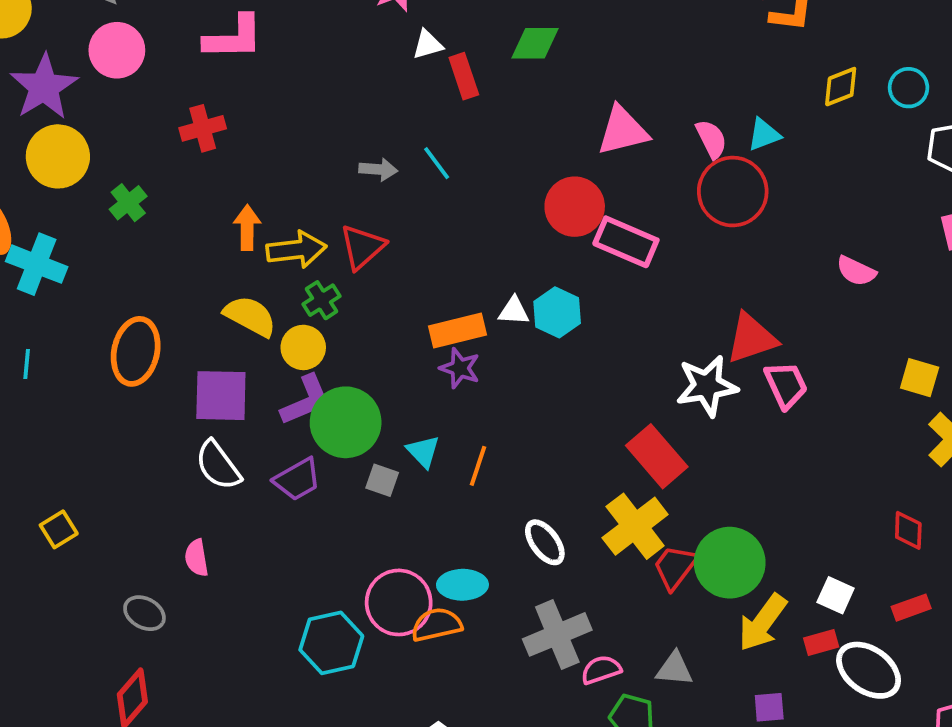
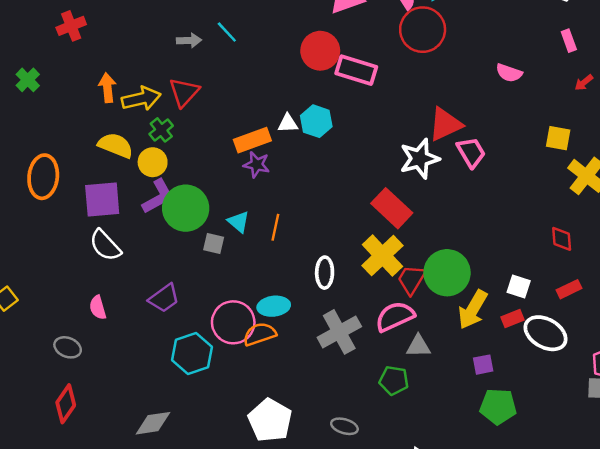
purple trapezoid: (297, 479) -> (164, 298), moved
white ellipse: (545, 542) -> (325, 273), turned 44
pink semicircle: (601, 670) -> (395, 316), moved, size x1.5

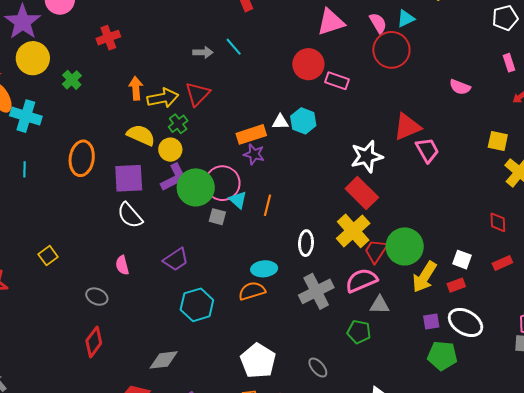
pink rectangle: (356, 70) -> (337, 81), size x0.7
white star: (419, 159) -> (367, 156), moved
pink circle: (233, 322) -> (222, 183), moved
white ellipse: (546, 333) -> (466, 322), moved
gray ellipse: (344, 426) -> (318, 368), turned 30

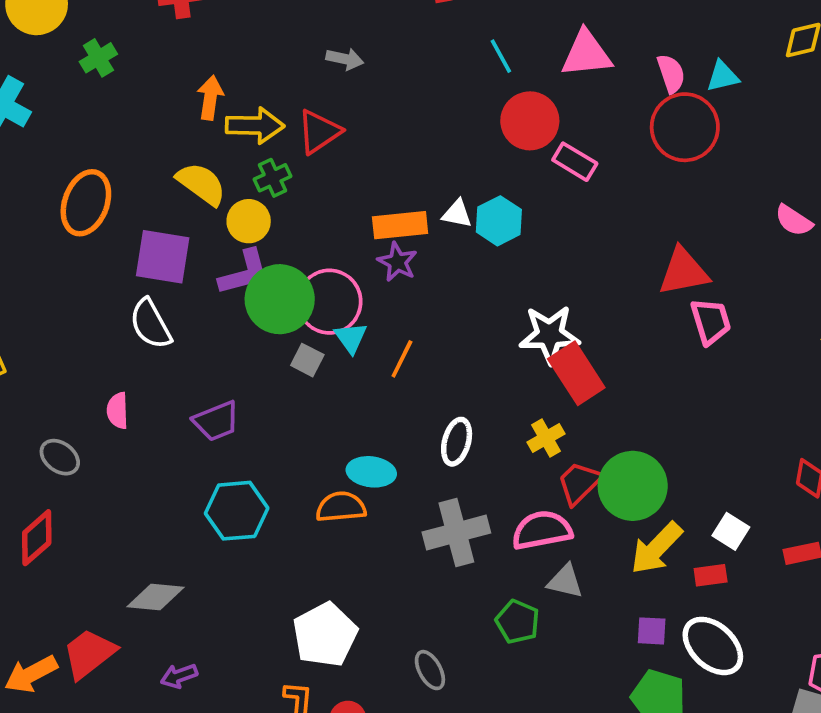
cyan line: (234, 47) -> (501, 56), moved
white star: (367, 156) -> (550, 335), moved
yellow cross: (353, 231) -> (546, 438), size x0.6

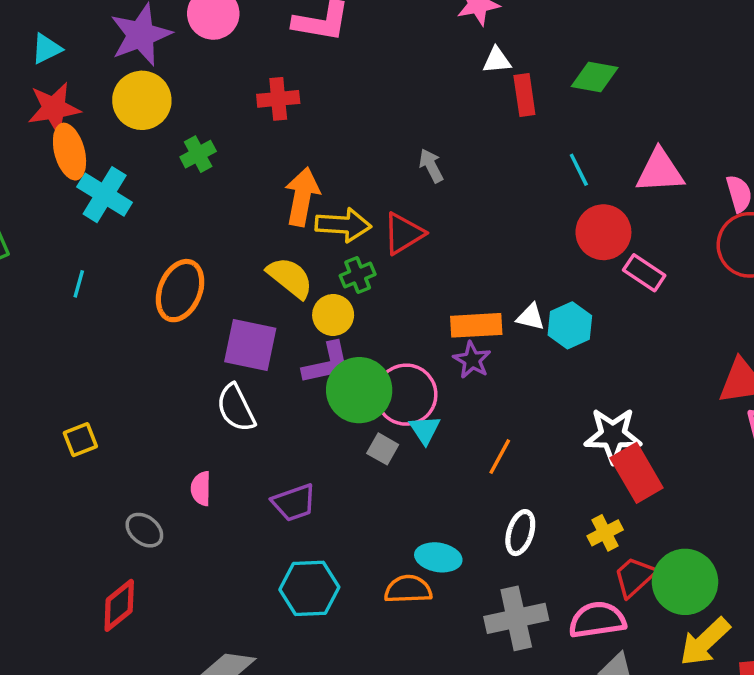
gray arrow: (345, 59) -> (431, 166), turned -132
orange arrow: (210, 98) -> (302, 197), size x1.4
orange line: (402, 359) -> (500, 457), moved

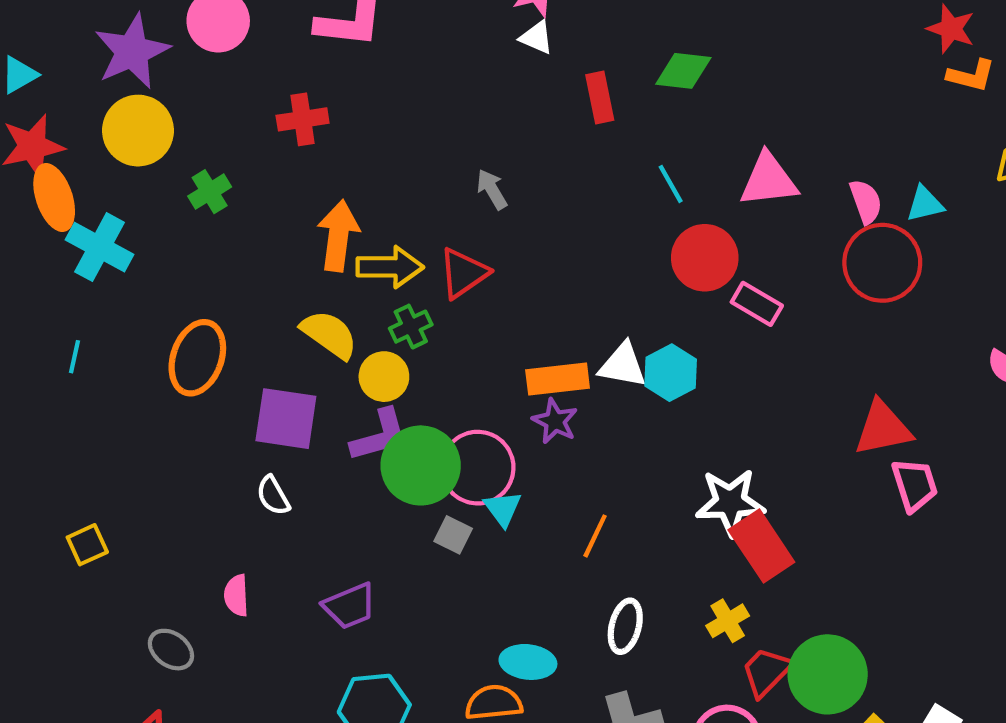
white triangle: (497, 60) -> (536, 37), moved, turned 32
white triangle: (531, 317) -> (623, 365), size x1.4
white semicircle: (236, 408) -> (273, 496), size x0.7

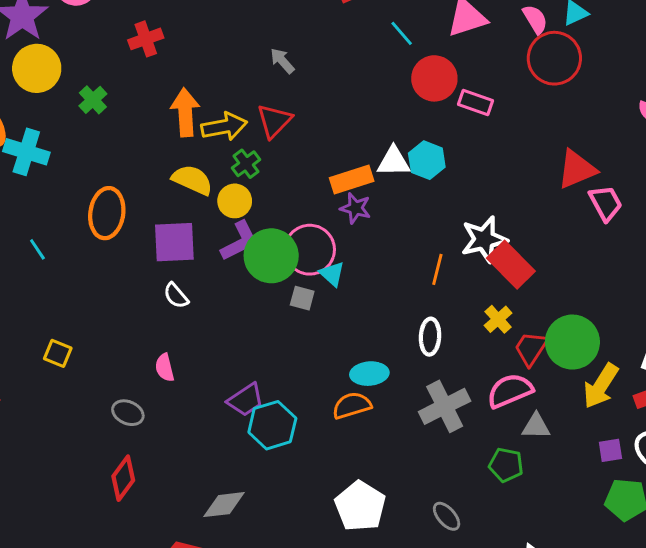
cyan line: (74, 357) -> (37, 249), moved, turned -35
orange line: (595, 536) -> (437, 269), moved
yellow square: (87, 545) -> (58, 353), turned -32
purple trapezoid: (350, 606) -> (246, 400), moved

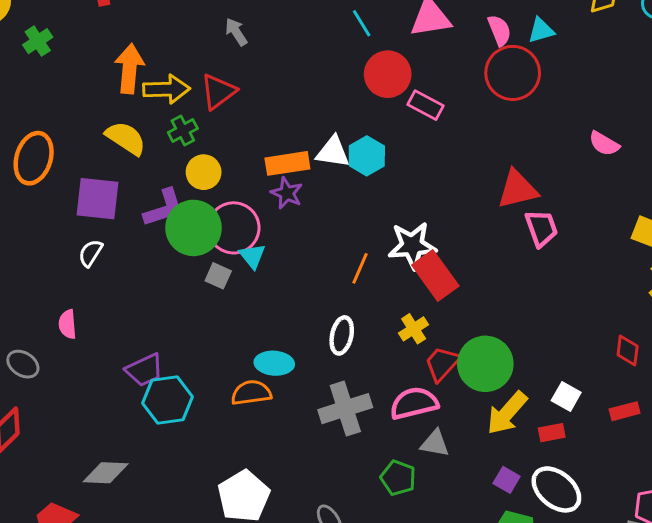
yellow circle: (235, 201) -> (204, 172), moved
white semicircle: (176, 296) -> (91, 253), turned 64
purple square: (610, 450) -> (507, 480), turned 30

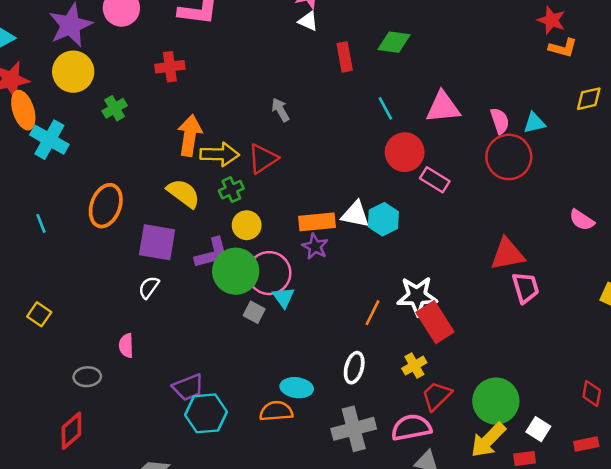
gray ellipse: (23, 364) -> (87, 377), turned -40
green circle: (485, 364) -> (496, 401), moved

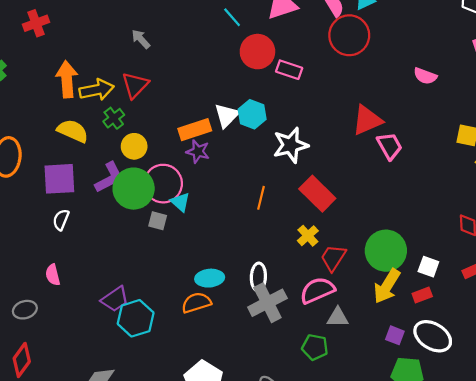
white triangle: (355, 214) -> (227, 115), turned -44
white star: (417, 296) -> (291, 145), moved
white ellipse: (354, 368) -> (258, 277), moved

